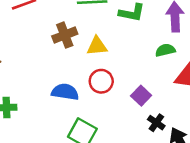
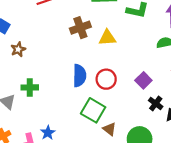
red circle: (101, 81) -> (106, 79), moved
blue semicircle: (65, 92) -> (79, 76), turned 80

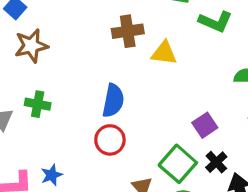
brown star: (18, 49) -> (31, 46), size x1.5
red circle: (106, 79) -> (110, 140), moved
green square: (93, 110) -> (178, 164), moved

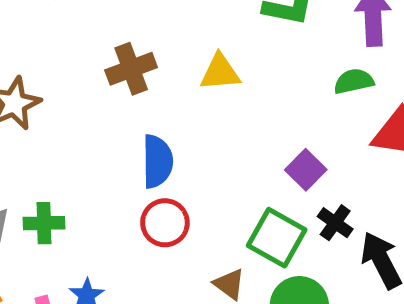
brown cross: (128, 31) -> (131, 69), moved
green cross: (38, 104) -> (44, 223), moved

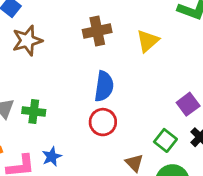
yellow triangle: (220, 72) -> (148, 41), turned -45
green square: (277, 238) -> (165, 140), size x0.7

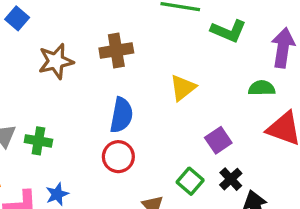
brown star: (27, 41) -> (56, 61), moved
yellow triangle: (148, 41) -> (183, 88), moved

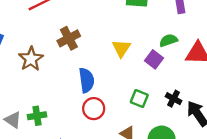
green semicircle: (262, 88) -> (168, 40), moved
purple square: (218, 140) -> (154, 59), moved
green square: (190, 181) -> (139, 98), moved

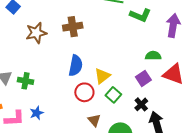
yellow triangle: (121, 48) -> (102, 76), moved
purple square: (154, 59) -> (143, 78), moved
red circle: (94, 109) -> (84, 92), moved

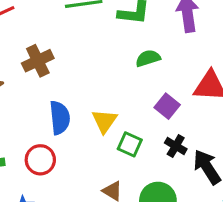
green semicircle: (153, 56) -> (148, 58), moved
red circle: (84, 92) -> (40, 160), moved

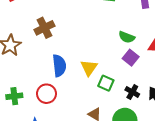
green semicircle: (148, 58) -> (127, 37), moved, turned -140
black cross: (176, 146) -> (132, 92), moved

